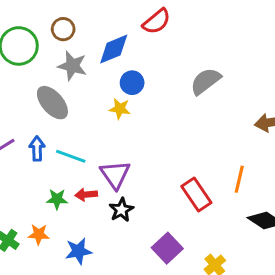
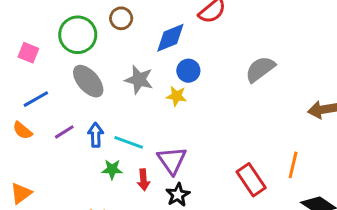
gray star: (72, 66) -> (139, 80), moved
gray ellipse: (52, 103) -> (88, 81), moved
red arrow: (86, 195) -> (144, 180), turned -90
green star: (57, 199) -> (112, 169), moved

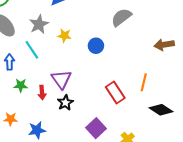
blue circle: (188, 71) -> (96, 46), moved
gray star: (139, 80) -> (39, 24), turned 30
cyan line: (129, 142) -> (32, 50), moved, turned 36

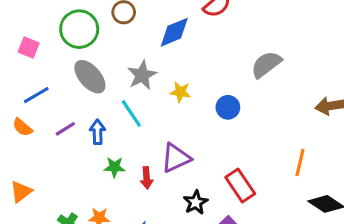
purple triangle: (61, 79) -> (176, 158), turned 40
red rectangle: (115, 93) -> (240, 186), moved
black star: (65, 103) -> (196, 202), moved

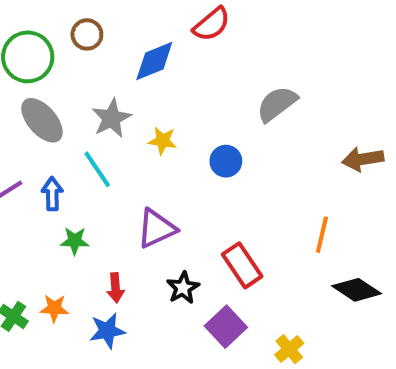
red arrow: (147, 178) -> (116, 288), moved

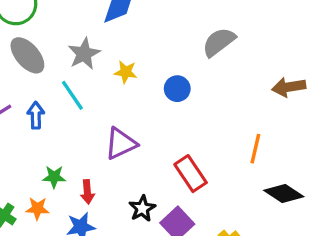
green star: (75, 241) -> (54, 177), moved
black star: (183, 288) -> (142, 208), moved

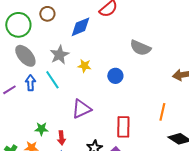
gray semicircle: (219, 42) -> (140, 48), turned -120
blue arrow: (36, 115) -> (30, 83), moved
red rectangle: (191, 174) -> (123, 127), turned 35

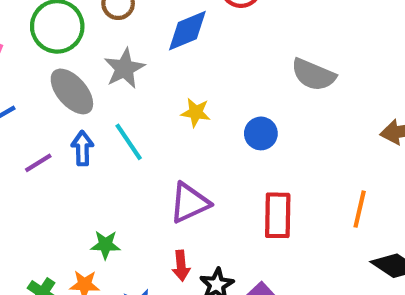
gray star: (59, 55) -> (124, 68), moved
red rectangle: (123, 127) -> (278, 215), moved
red arrow: (61, 138) -> (181, 266), moved

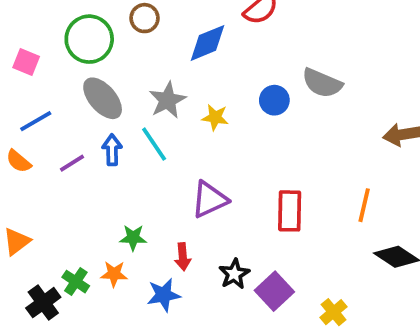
gray star: (124, 68) -> (167, 100), moved
blue circle: (261, 133) -> (274, 100), moved
red arrow: (181, 266) -> (183, 257), moved

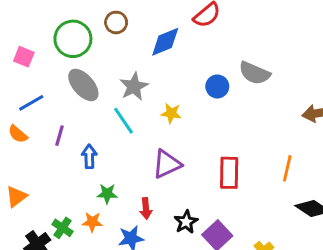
yellow star: (215, 117) -> (171, 113), moved
blue arrow: (112, 150) -> (89, 156), moved
purple line: (72, 163) -> (60, 136), turned -42

